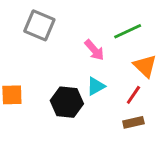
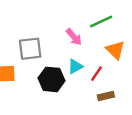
gray square: (39, 25) -> (30, 49), moved, turned -30
red line: (133, 95) -> (96, 74), moved

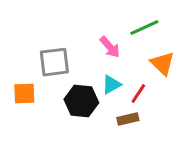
brown rectangle: (106, 96) -> (128, 119), moved

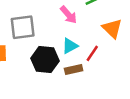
brown rectangle: (128, 119) -> (74, 70), moved

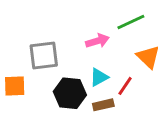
pink arrow: (69, 15) -> (97, 41), turned -66

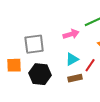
black hexagon: (70, 93) -> (40, 74), moved

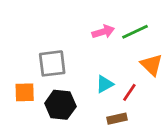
pink arrow: (71, 34) -> (103, 32), moved
brown rectangle: (75, 78) -> (117, 119), moved

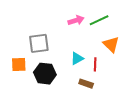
red line: (129, 92) -> (95, 64), turned -32
brown rectangle: (117, 119) -> (86, 84), turned 32

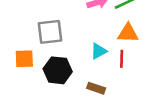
orange triangle: (111, 44) -> (128, 33), moved, turned -42
brown rectangle: (86, 84) -> (96, 88), moved

